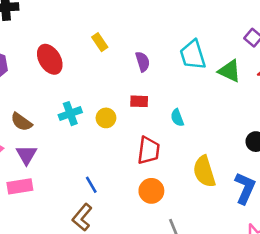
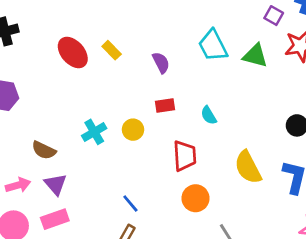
red ellipse: (50, 59) -> (73, 52), moved

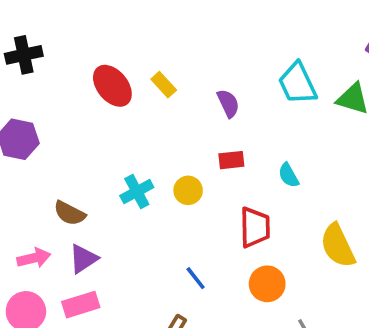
purple triangle: (56, 184) -> (83, 259), turned 35
blue line: (130, 204) -> (196, 278), moved

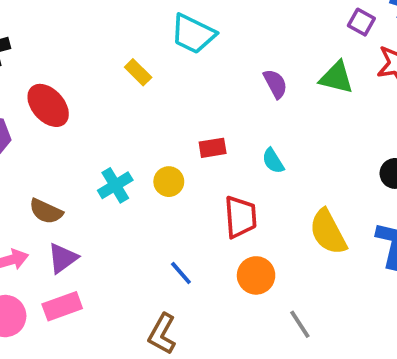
cyan trapezoid: (297, 83) -> (193, 34), moved, turned -36
red ellipse: (112, 86) -> (48, 105), moved
purple semicircle: (228, 103) -> (275, 84), moved

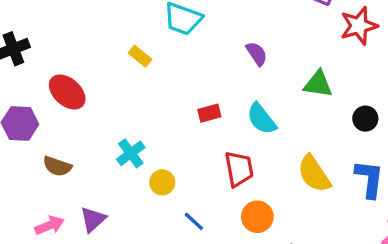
green triangle: (336, 78) -> (318, 84), moved
cyan semicircle: (273, 161) -> (261, 119), size x1.5
yellow circle: (169, 182) -> (162, 182), moved
brown semicircle: (46, 211) -> (57, 166), moved

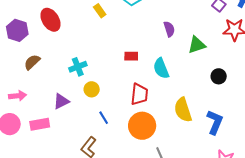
green triangle: (318, 84) -> (197, 45), moved, turned -42
black circle: (365, 119) -> (219, 76), moved
brown semicircle: (57, 166) -> (32, 62), turned 102
orange circle: (257, 217) -> (142, 126), size x1.4
purple triangle: (93, 219) -> (61, 101), moved

